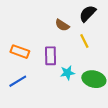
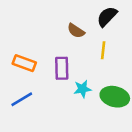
yellow line: (84, 41) -> (103, 50), turned 32

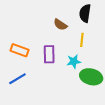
black semicircle: (107, 17) -> (85, 13), turned -36
cyan star: (82, 89) -> (74, 61), moved

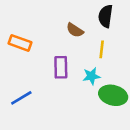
orange rectangle: (19, 50) -> (20, 43), moved

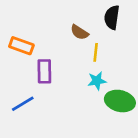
yellow line: (102, 49) -> (96, 52), moved
purple rectangle: (61, 67) -> (44, 71), moved

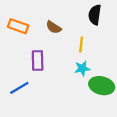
brown semicircle: (79, 32) -> (54, 27), moved
orange rectangle: (21, 46) -> (18, 26), moved

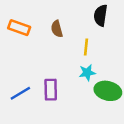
brown semicircle: (54, 27) -> (57, 29), turned 42
purple rectangle: (38, 60) -> (51, 90), moved

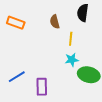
brown semicircle: (57, 29) -> (55, 22), moved
purple rectangle: (51, 90) -> (42, 87), moved

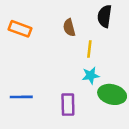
blue line: (17, 77) -> (21, 97), turned 30
purple rectangle: (42, 87) -> (68, 105), moved

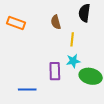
blue line: (21, 97) -> (27, 90), moved
purple rectangle: (68, 105) -> (55, 71), moved

